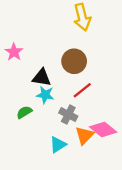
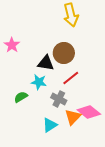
black triangle: (42, 77) -> (46, 63), moved

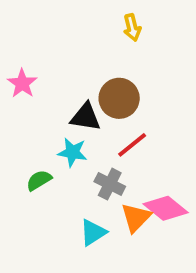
yellow arrow: (71, 15) -> (132, 27), size x0.6

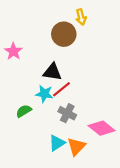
brown circle: (119, 98) -> (64, 34), moved
red line: (132, 145) -> (62, 89), moved
orange triangle: (136, 218) -> (76, 146), moved

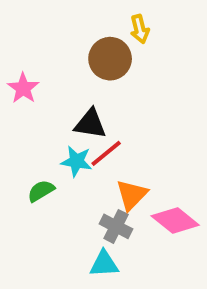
gray cross: (67, 113) -> (116, 226), moved
cyan triangle: (57, 143) -> (104, 264), moved, turned 30
orange triangle: (76, 146) -> (132, 195), moved

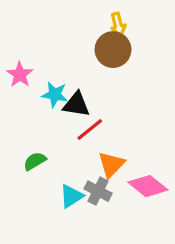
brown circle: (110, 59) -> (113, 50), moved
cyan star: (76, 161) -> (55, 95), moved
cyan triangle: (104, 264) -> (71, 196), moved, turned -30

